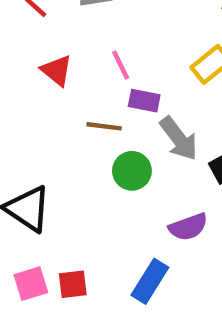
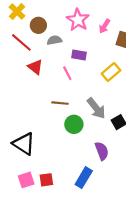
red triangle: (57, 70) -> (35, 67), moved
purple rectangle: (144, 101) -> (79, 55), moved
purple semicircle: (188, 227) -> (102, 151), turned -90

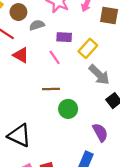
yellow rectangle: (111, 72) -> (88, 48), moved
gray arrow: (96, 108) -> (99, 75), moved

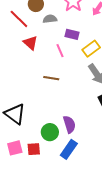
green circle: (68, 109) -> (50, 132), moved
purple semicircle: (100, 132) -> (69, 124), moved

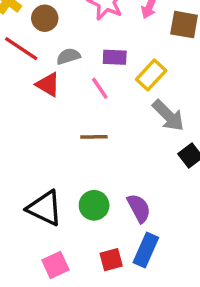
gray semicircle: (50, 19) -> (68, 56), moved
green circle: (50, 132) -> (94, 205), moved
red square: (34, 149) -> (111, 260), moved

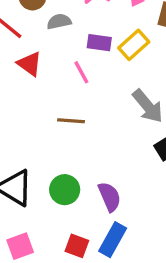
gray semicircle: (68, 56) -> (59, 22), moved
yellow rectangle: (151, 75) -> (134, 45), moved
red square: (111, 260) -> (77, 246), turned 30

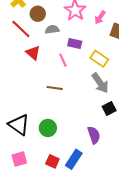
yellow rectangle: (134, 45) -> (99, 59), moved, turned 72
purple semicircle: (110, 197) -> (94, 135), moved

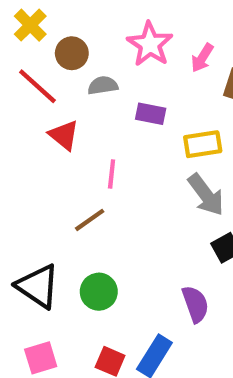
yellow rectangle: (99, 59) -> (203, 144), turned -42
pink line: (63, 60) -> (112, 174), moved, turned 32
brown line: (55, 88) -> (90, 220), moved, turned -42

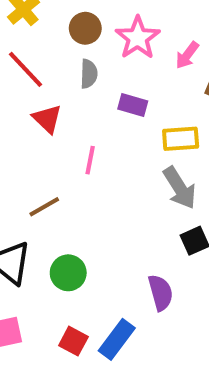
brown circle: (72, 53) -> (85, 28), moved
gray semicircle: (103, 85) -> (89, 74), turned 96
brown line: (90, 220) -> (44, 207), moved

